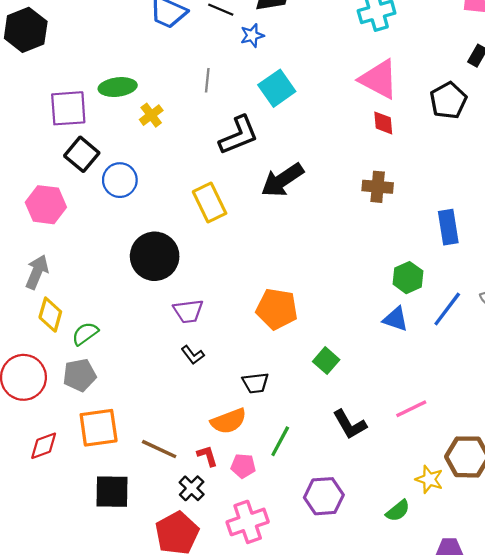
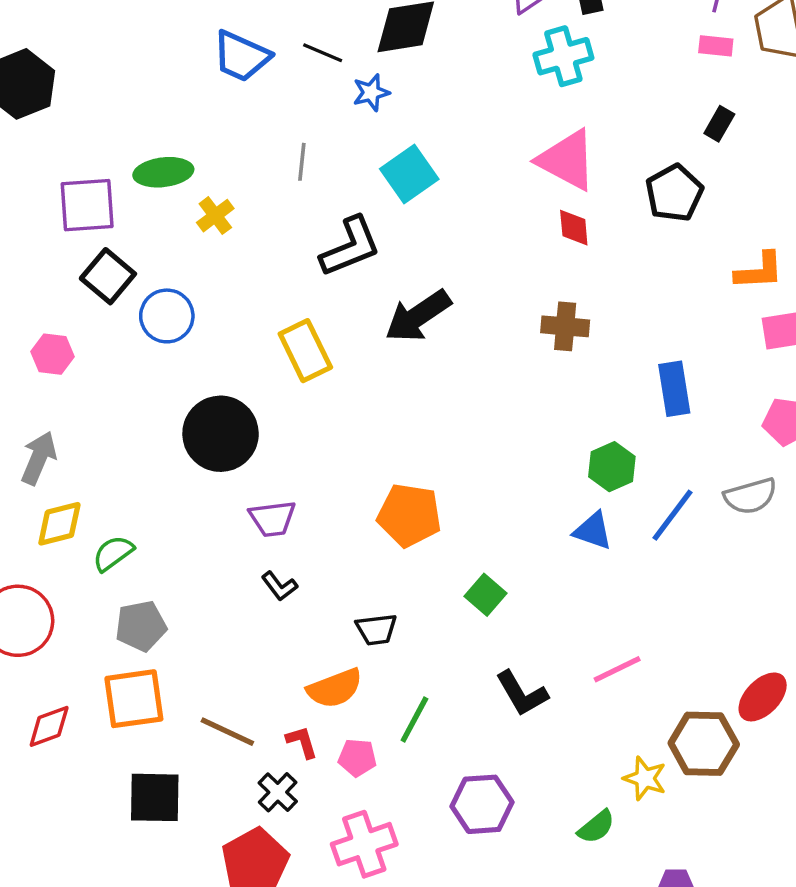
pink hexagon: (46, 205) -> (53, 354), size x0.7
yellow diamond: (50, 315) -> (59, 524), turned 60
gray pentagon: (79, 375) -> (141, 626), moved

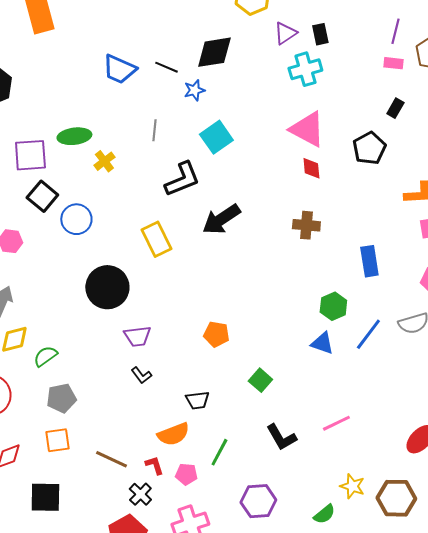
orange pentagon: (409, 515) -> (216, 334), size x0.7
orange square: (134, 699) -> (57, 440), size x0.7
brown hexagon: (704, 744) -> (396, 498), moved
black square: (155, 797) -> (45, 497), moved

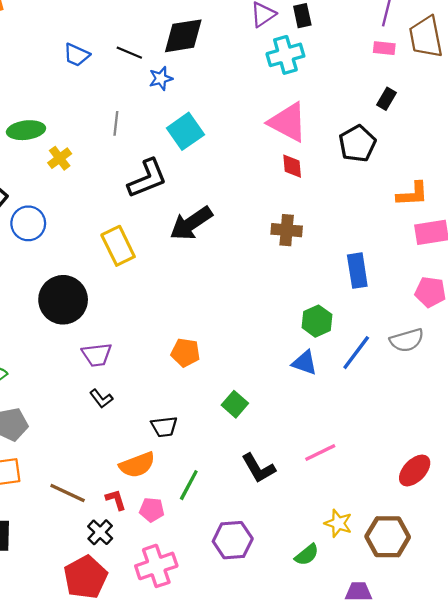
blue trapezoid: (119, 69) -> (77, 55), size x0.7

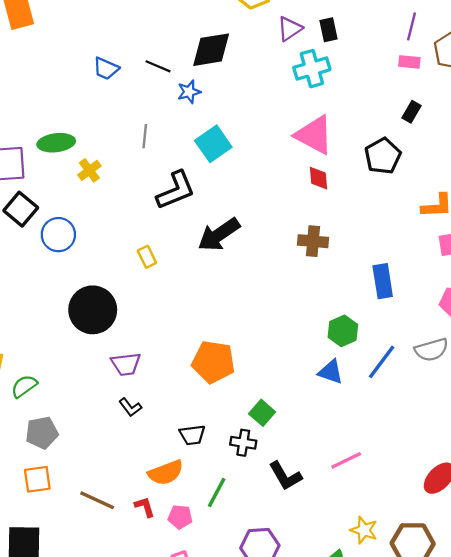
yellow rectangle: (118, 246) -> (147, 257), size x0.6
orange pentagon: (185, 353) -> (213, 362), size x1.5
black cross: (100, 532) -> (243, 443), moved, turned -35

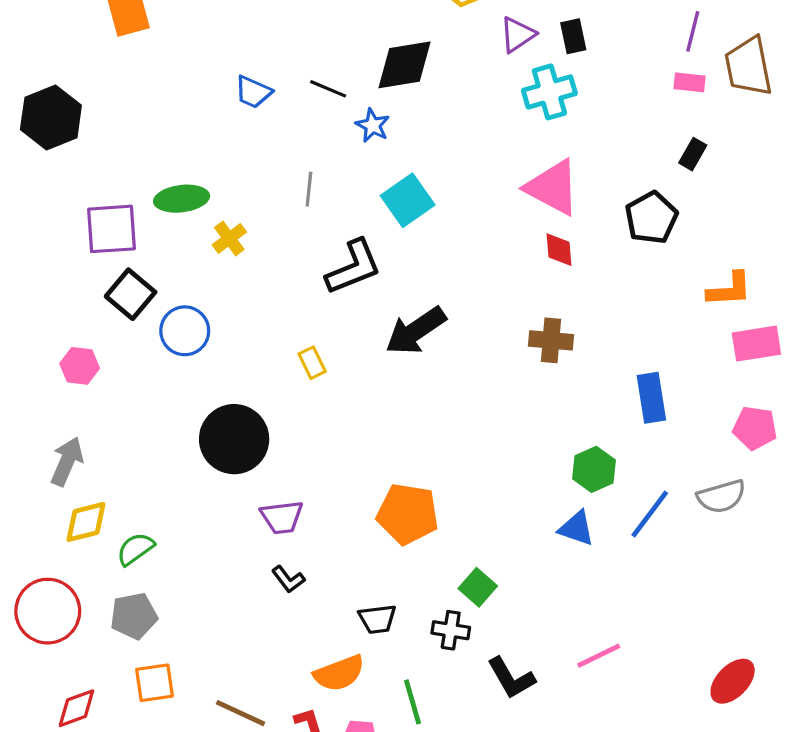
blue star: (189, 92) -> (373, 125), turned -30
gray pentagon: (42, 433) -> (134, 616), moved
green line: (217, 493) -> (412, 702), turned -44

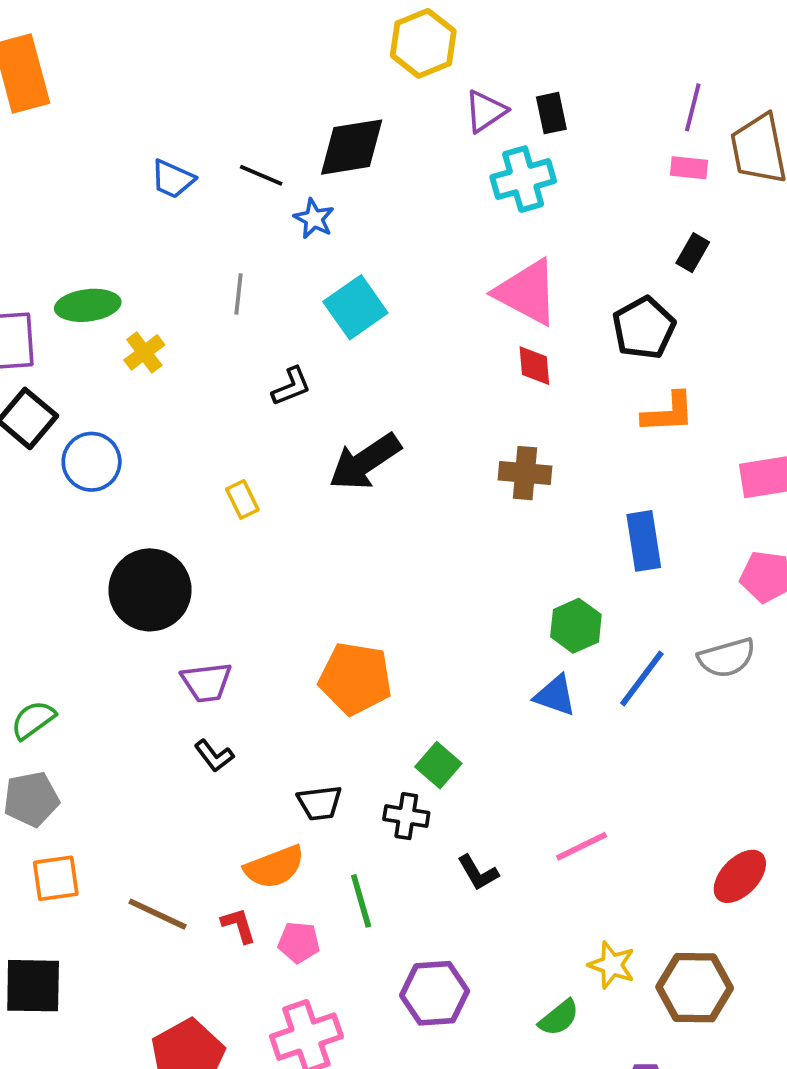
black L-shape: (354, 267) -> (291, 386), size x0.6
orange L-shape: (729, 289) -> (668, 413), moved
black L-shape: (511, 678) -> (478, 873), size x0.7

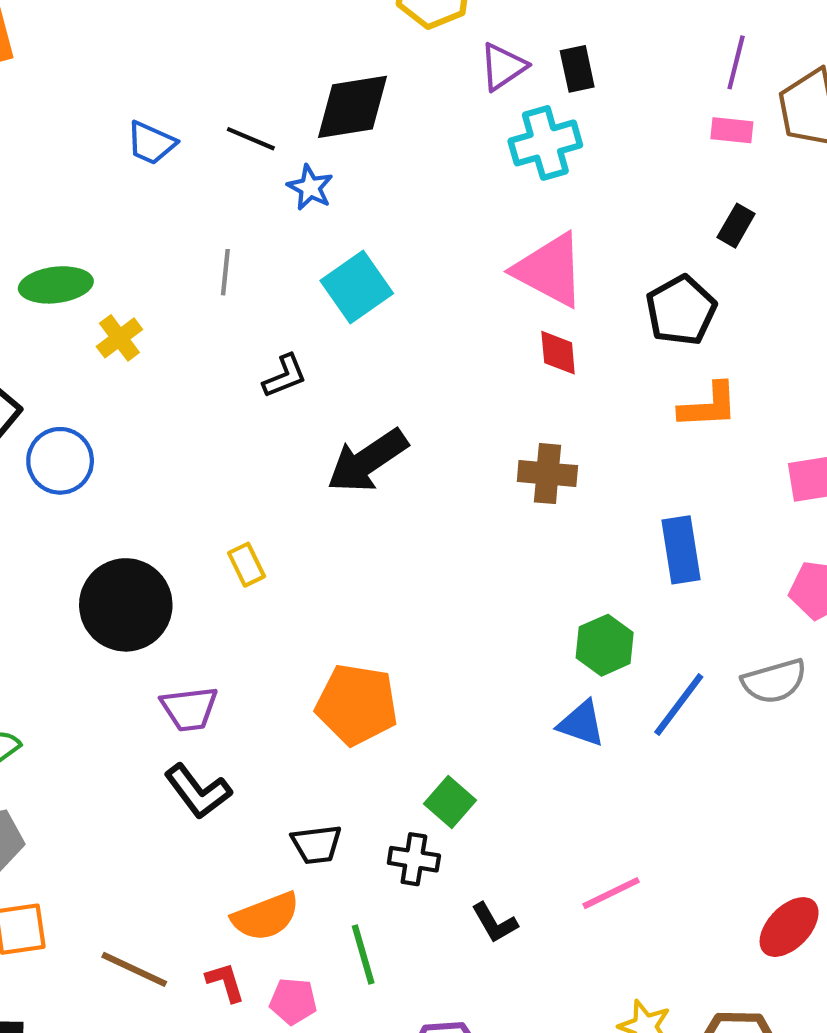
yellow rectangle: (242, 499) -> (247, 565), moved
black L-shape: (214, 756) -> (198, 791), size x1.5

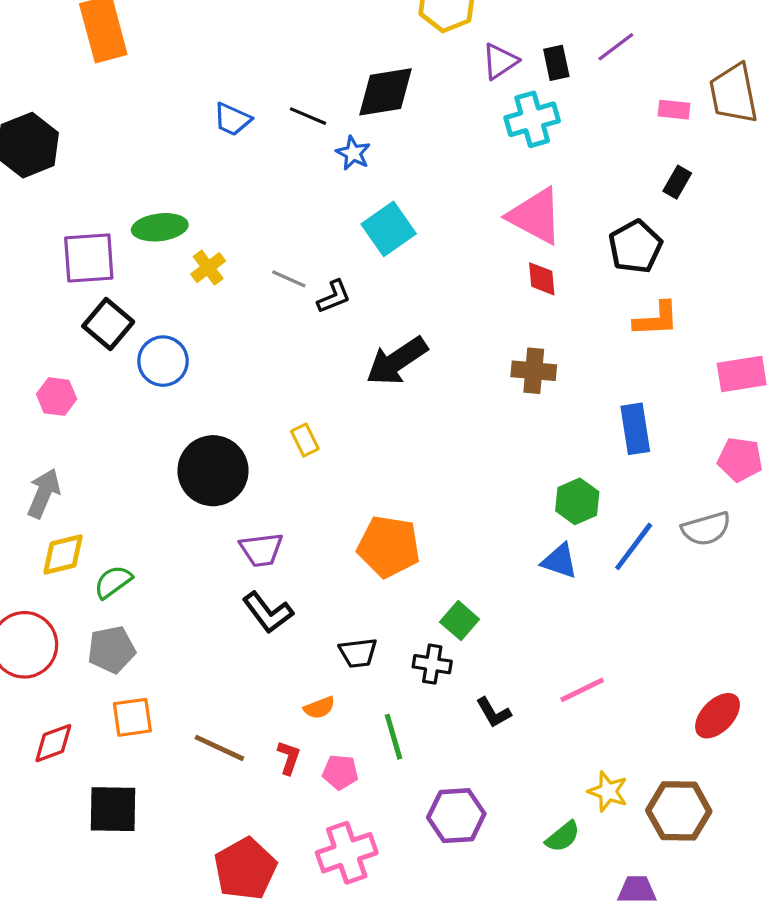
purple line: (736, 62) -> (616, 47), moved, turned 39
gray line: (225, 272) -> (289, 279), moved, turned -72
orange semicircle: (266, 916) -> (319, 708), size x0.6
red L-shape: (225, 982) -> (289, 758), turned 36

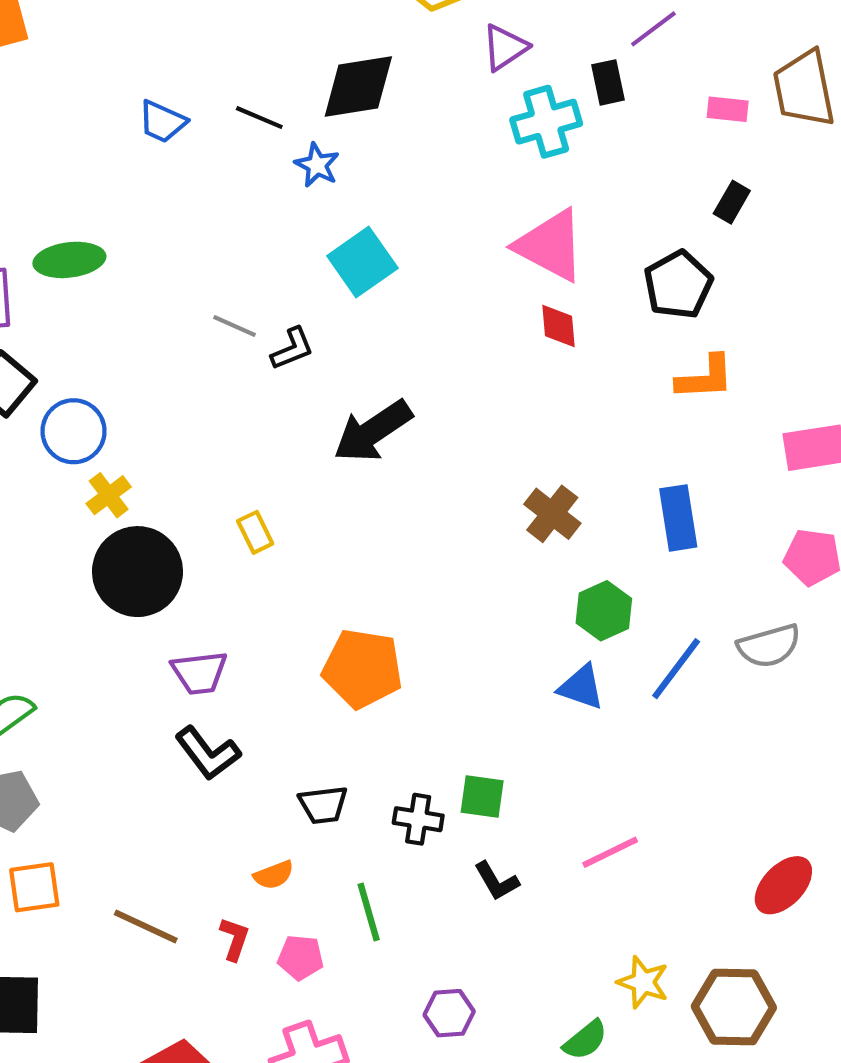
black rectangle: (556, 63) -> (608, 82), moved
yellow cross: (208, 268) -> (109, 495), moved
brown cross: (534, 371) -> (552, 514), moved, turned 33
green square: (460, 621) -> (482, 796), moved, turned -33
purple hexagon: (456, 816) -> (449, 1013), size x0.7

